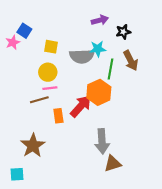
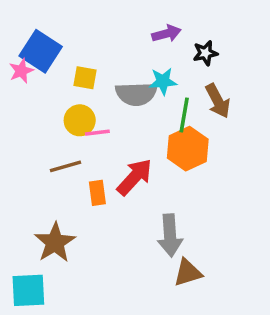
blue square: (24, 31) -> (41, 51), size x1.6
pink line: (50, 88) -> (97, 133), moved
orange hexagon: (99, 92) -> (188, 149), moved
cyan square: (17, 174) -> (28, 290), size x1.5

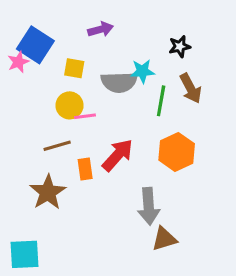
purple arrow: (166, 34) -> (101, 29), moved
orange hexagon: (188, 149) -> (177, 152), moved
brown star: (55, 242) -> (48, 192), moved

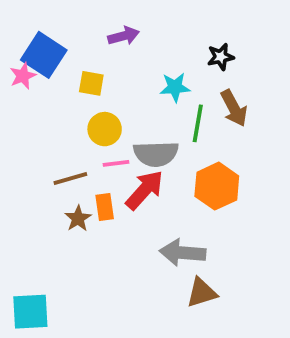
gray semicircle: (119, 82) -> (156, 154), moved
yellow circle: (70, 105) -> (105, 129), moved
pink line: (85, 116) -> (116, 163), moved
brown star: (48, 192) -> (78, 218), moved, size x0.6
gray arrow: (149, 206) -> (183, 253), turned 99

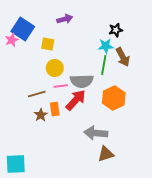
cyan star: (175, 87) -> (106, 46), moved

